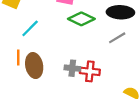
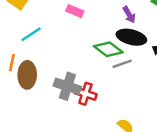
green diamond: (81, 19) -> (108, 49), moved
gray cross: (72, 68) -> (67, 86), size x1.5

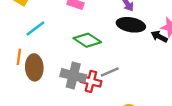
green diamond: (108, 49) -> (87, 40), moved
gray line: (122, 64) -> (110, 72), moved

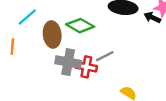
brown ellipse: (34, 67) -> (52, 34), moved

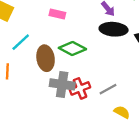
gray line: (105, 56) -> (108, 89), moved
red cross: (86, 67) -> (80, 88), turned -30

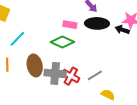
pink rectangle: (57, 14) -> (70, 25), moved
brown ellipse: (46, 58) -> (35, 65), moved
red cross: (80, 88) -> (71, 76), turned -36

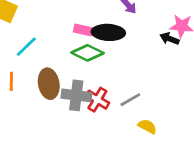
black ellipse: (97, 23) -> (108, 32), moved
pink rectangle: (70, 25) -> (83, 30), moved

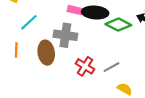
green diamond: (88, 53) -> (118, 25), moved
gray cross: (76, 95) -> (65, 35), moved

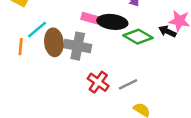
orange line: (16, 50) -> (21, 47), moved
brown ellipse: (46, 53) -> (54, 42), moved

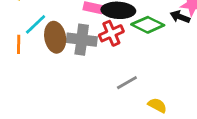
red cross: (98, 82) -> (111, 33), moved, turned 35
gray line: (128, 84) -> (127, 83), moved

